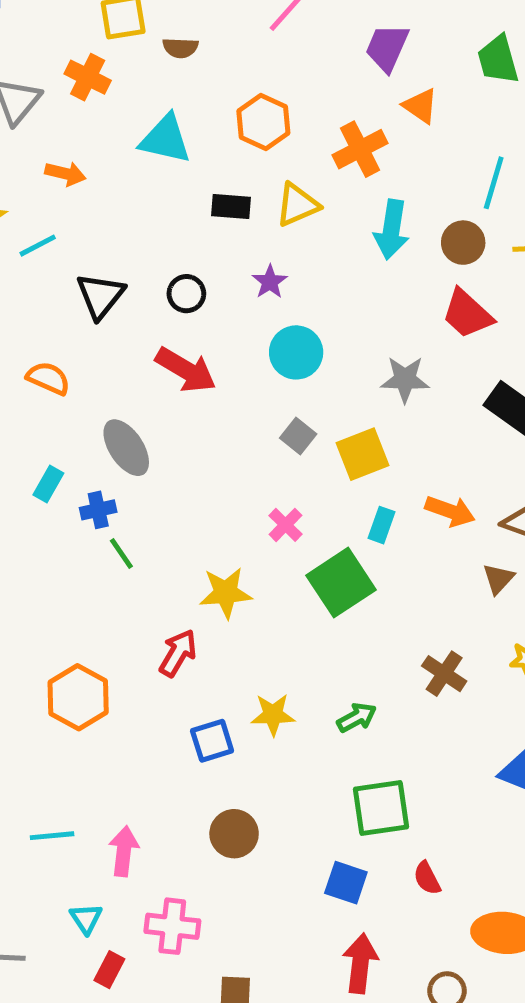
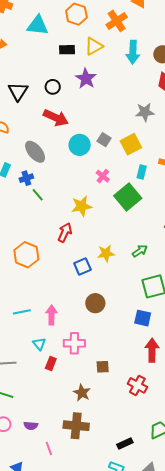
purple star: (270, 282) -> (86, 78), size x1.5
cyan circle: (296, 352) -> (80, 145), moved

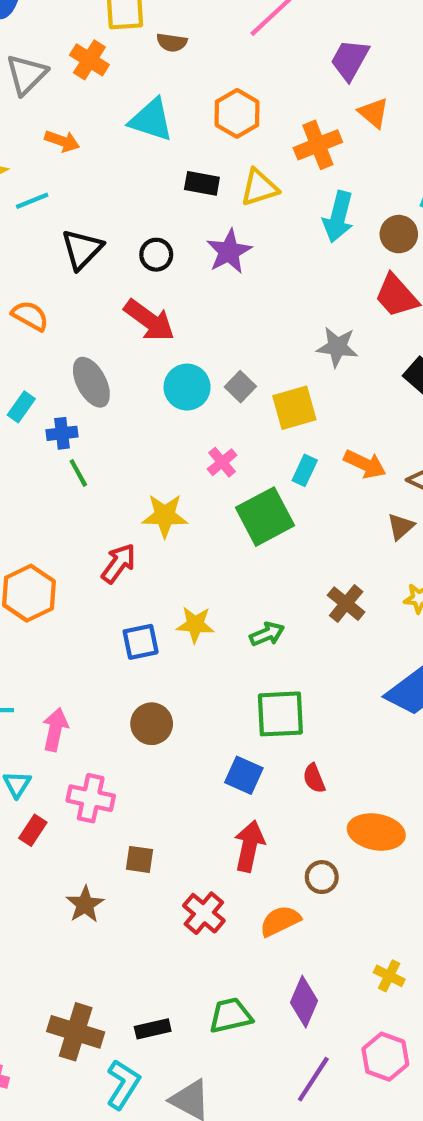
brown cross: (76, 426) -> (76, 1032), moved

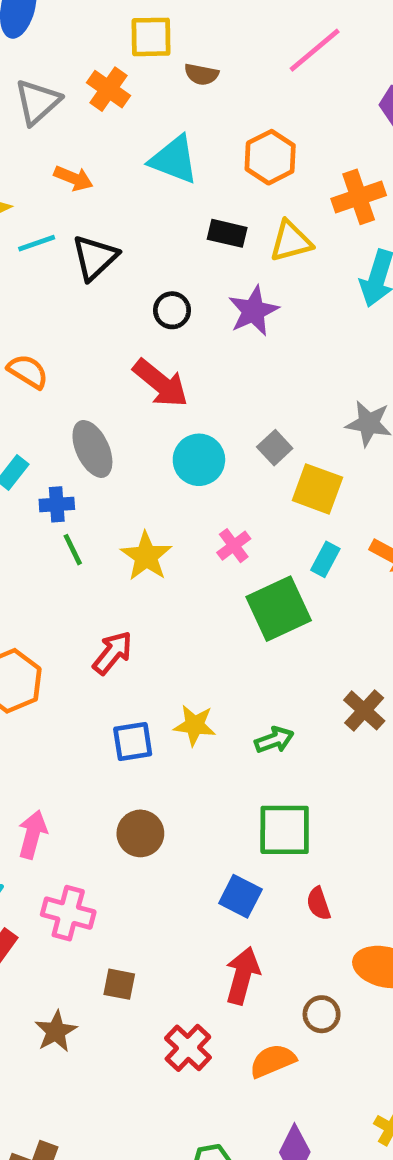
black triangle: (82, 249) -> (95, 258), moved
gray square: (240, 387) -> (275, 448), moved
yellow square: (294, 408) -> (317, 489), turned 33
yellow star: (165, 516) -> (146, 556), moved, turned 30

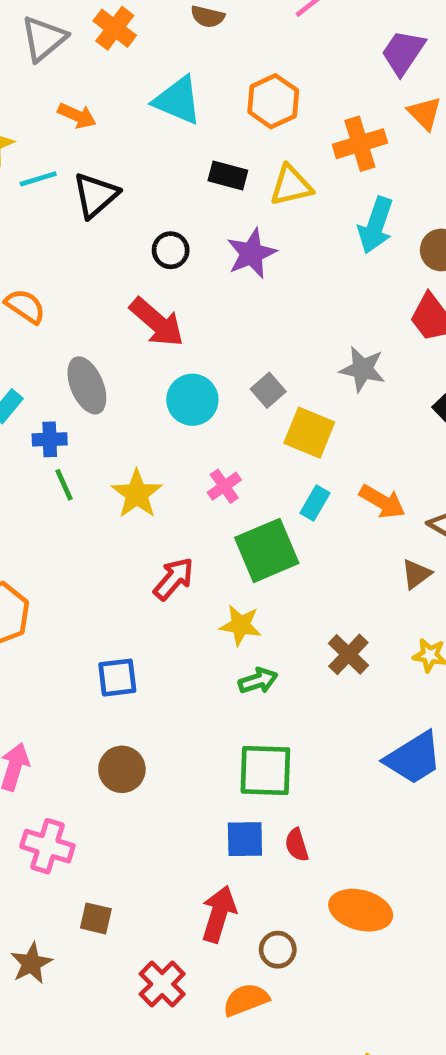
red arrow: (113, 653) -> (174, 579), moved
yellow star: (195, 725) -> (241, 625), moved
blue square: (240, 896) -> (245, 839), moved, turned -30
brown circle: (322, 1014) -> (278, 950), moved

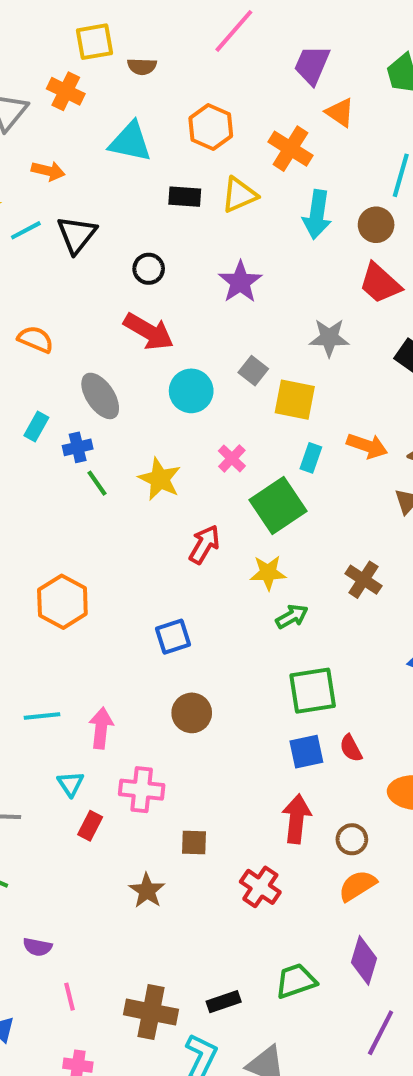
orange cross: (360, 144) -> (290, 149), turned -30
purple star: (252, 253) -> (240, 282), moved
orange semicircle: (246, 1000) -> (357, 886), moved

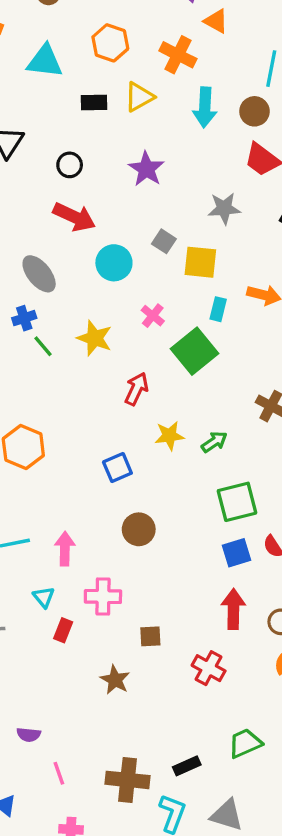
yellow star: (268, 573) -> (169, 436), moved

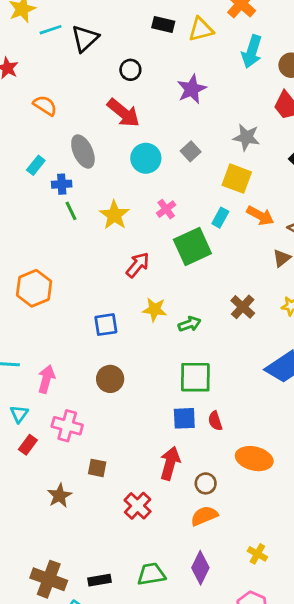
yellow square: (200, 262) -> (237, 179), moved

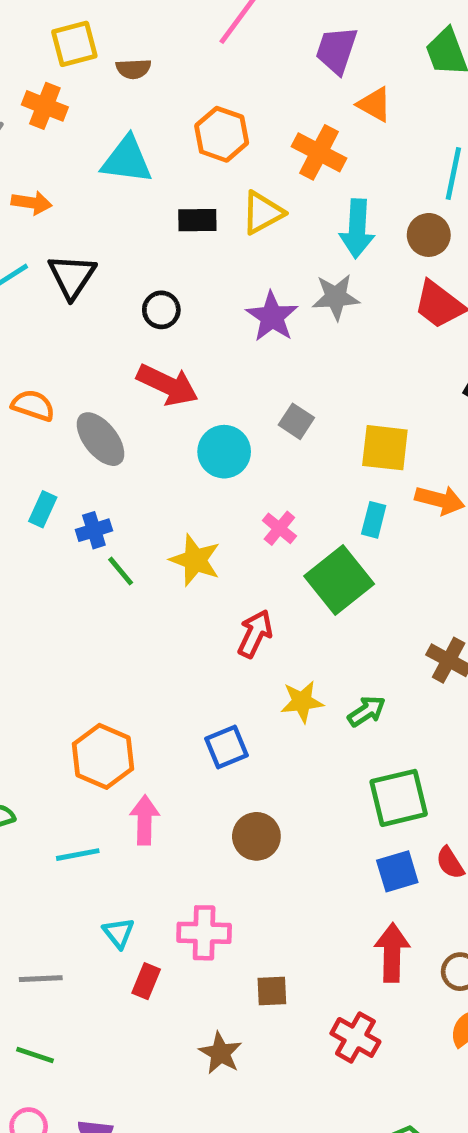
gray star: (246, 137) -> (336, 297), moved
gray ellipse: (83, 152) -> (101, 439), moved
orange hexagon: (34, 288) -> (103, 756), moved
pink arrow: (46, 379) -> (145, 820), moved

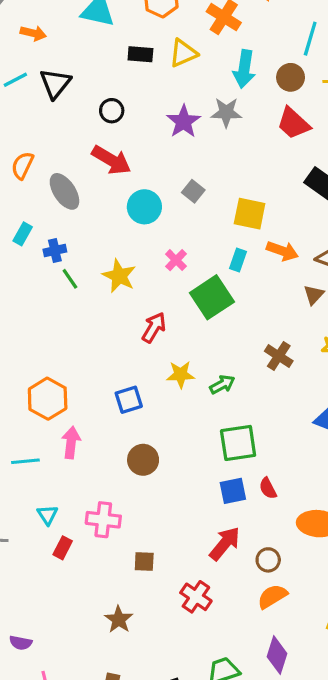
orange semicircle: (33, 405) -> (22, 165), turned -88
red arrow: (392, 953) -> (225, 544), turned 33
brown star: (220, 1053) -> (119, 619), moved

